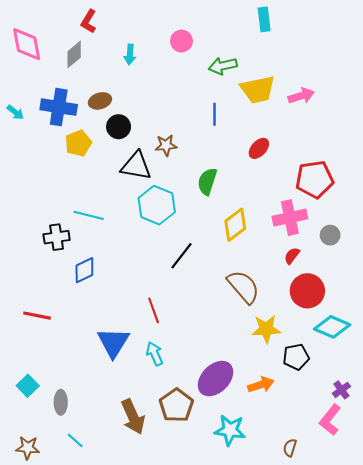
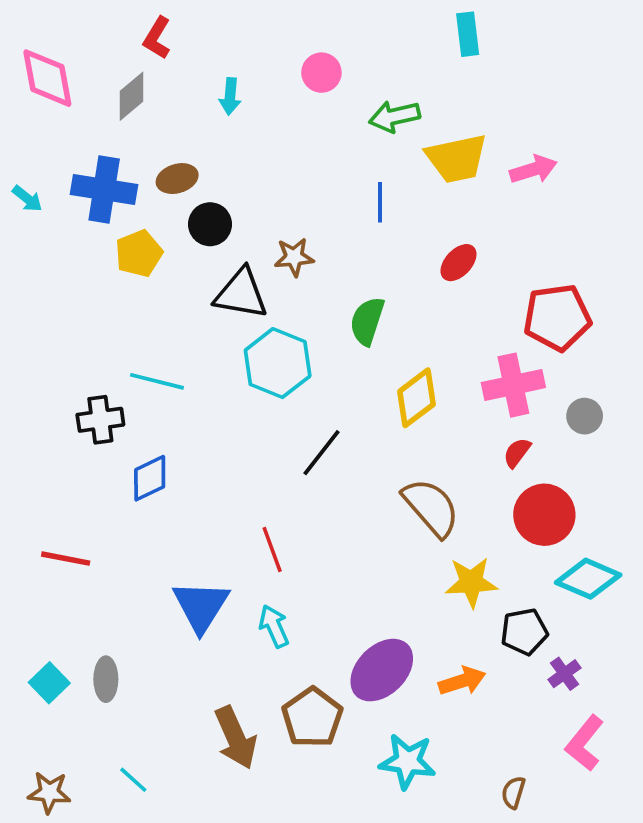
purple cross: (341, 390) -> (564, 674), moved
gray ellipse: (61, 402) -> (106, 679), moved

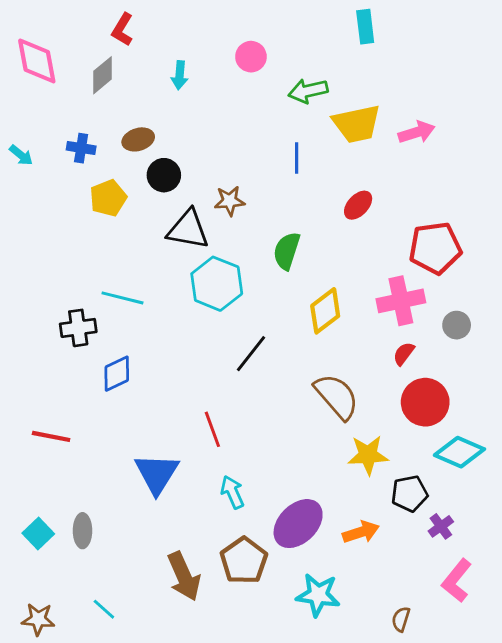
blue cross: (104, 190) -> (81, 148), size x0.6
cyan arrow: (274, 626) -> (232, 492), moved

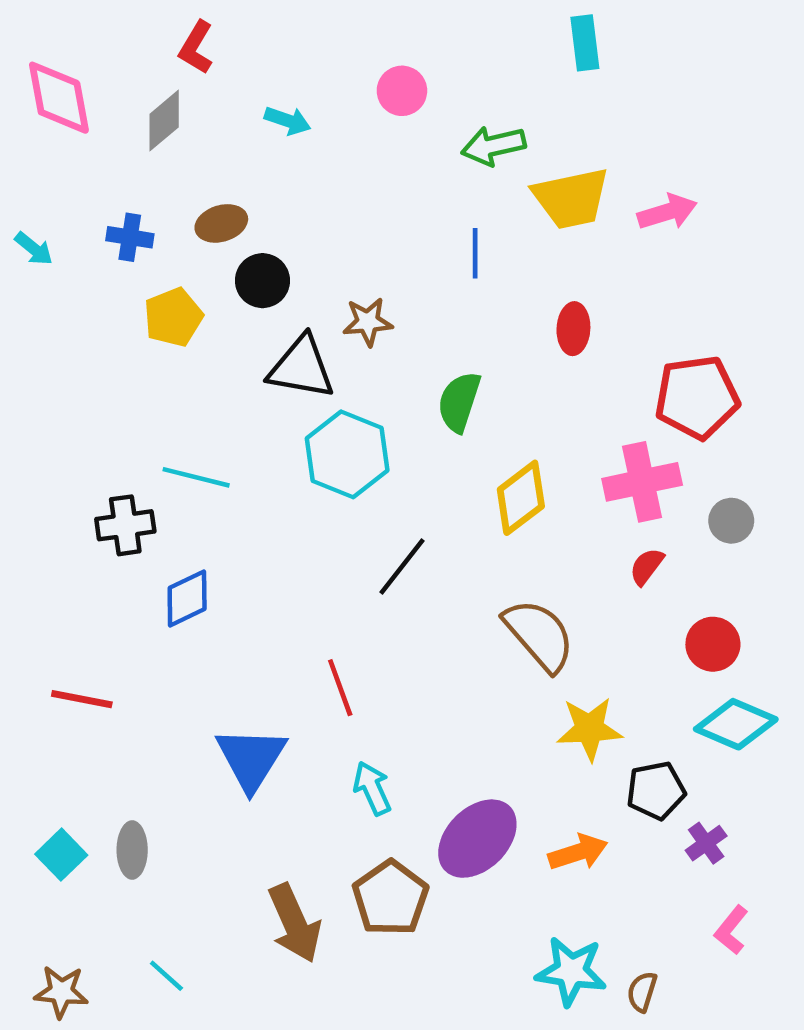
cyan arrow: (180, 75) -> (288, 121), turned -76
red ellipse: (358, 205) -> (573, 329), turned -40
red circle: (425, 402) -> (713, 644), moved, size x0.7
pink L-shape: (457, 581) -> (731, 930), size x0.7
cyan star: (318, 595) -> (571, 971), moved

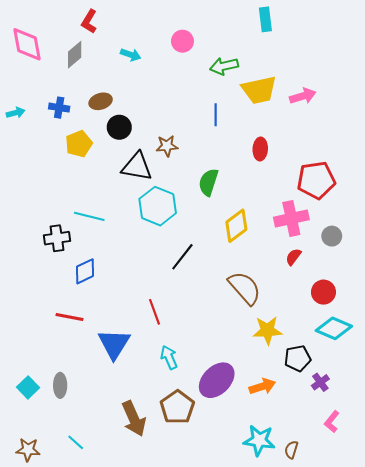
cyan arrow: (34, 249) -> (16, 113), turned -54
red line: (82, 699) -> (69, 317), moved

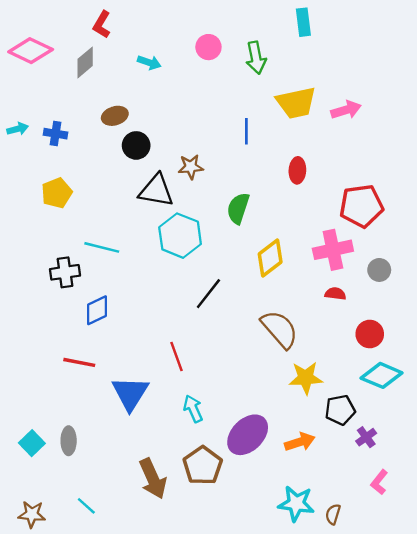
pink diamond: (27, 44) -> (31, 51), turned -54
green arrow: (224, 66) -> (256, 58), moved, turned -88
blue cross: (59, 108) -> (56, 134), moved
yellow pentagon: (79, 144) -> (57, 193), moved
red semicircle: (293, 257) -> (335, 294), turned 60

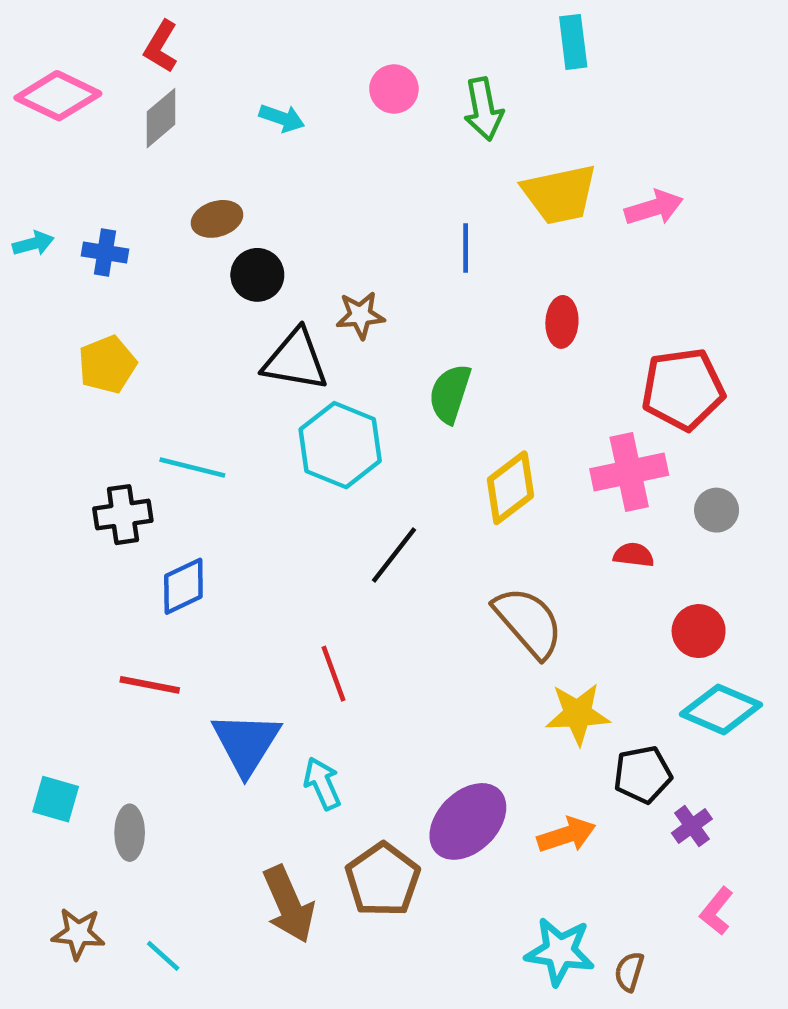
red L-shape: (102, 25) -> (161, 46), moved
cyan arrow: (193, 409) -> (322, 783), moved
cyan square: (32, 443) -> (56, 799), moved, turned -30
brown star: (32, 514) -> (78, 933), moved

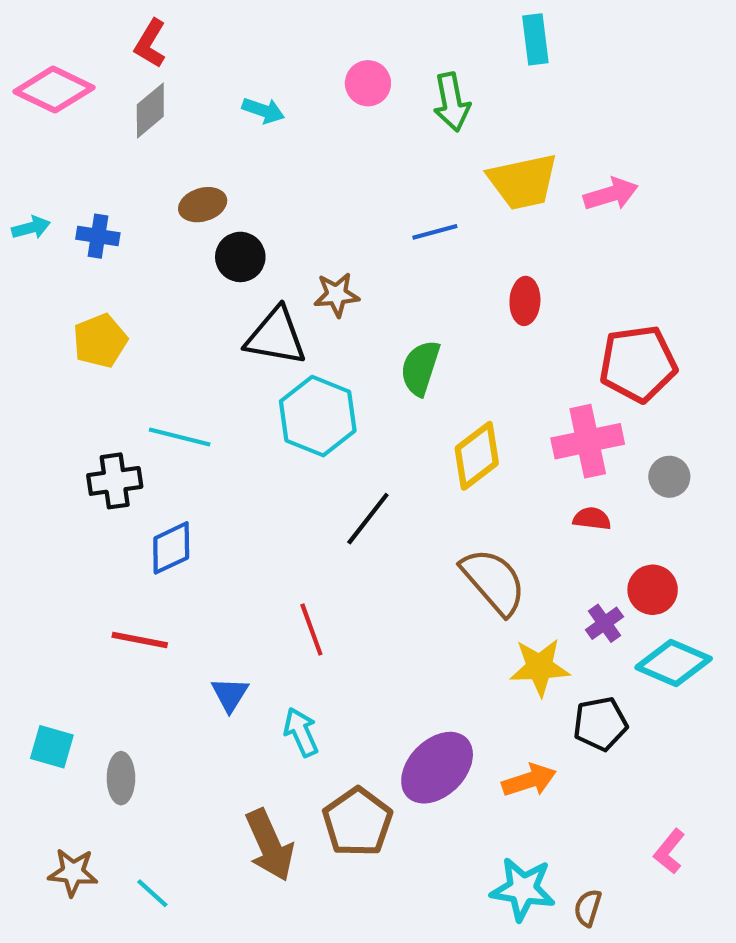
blue line: (466, 248) -> (435, 232), turned 75
blue triangle: (246, 743) -> (230, 694), size x0.6
purple cross: (692, 826) -> (604, 623), moved

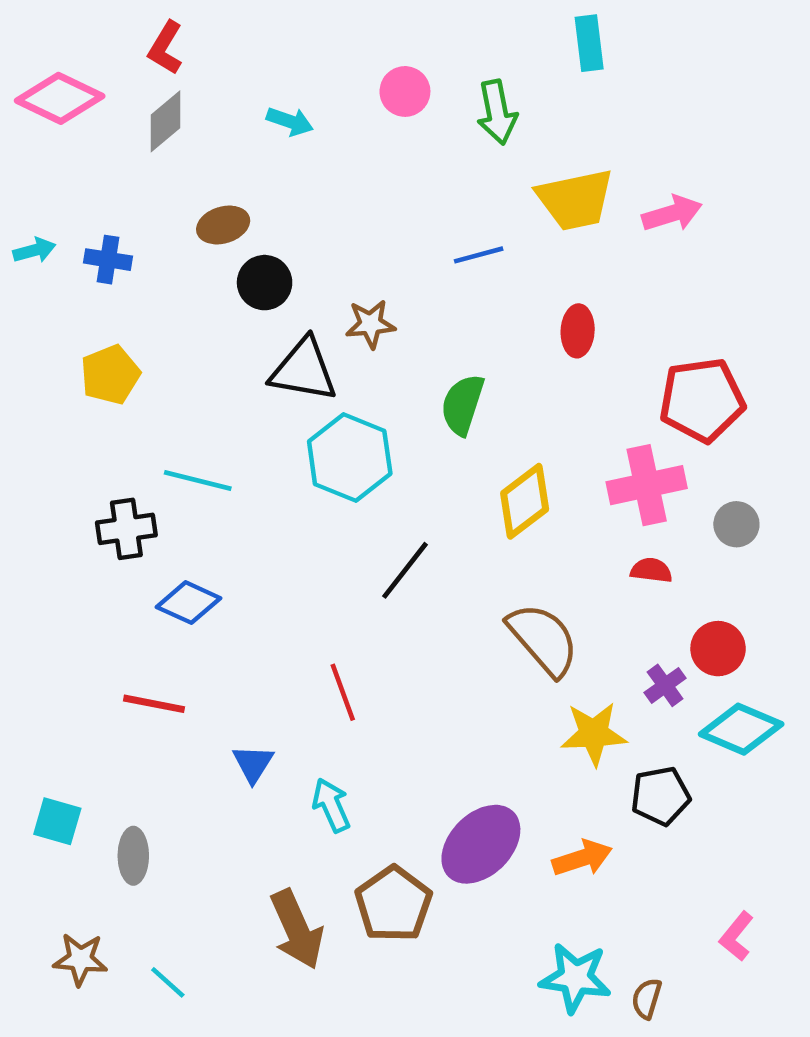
blue diamond: (171, 548) -> (189, 603), turned 50

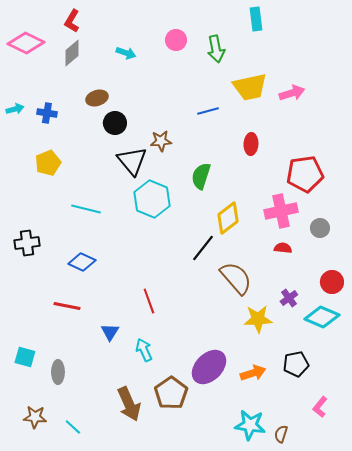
black triangle: (304, 370) -> (132, 161), turned 40
black cross: (126, 529) -> (27, 243), moved
black line: (405, 570) -> (203, 248), moved
red circle: (718, 649) -> (332, 282), moved
black pentagon: (660, 796) -> (296, 364), moved

